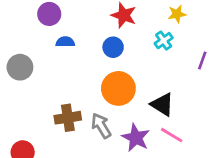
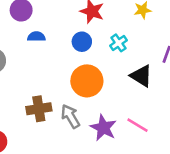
cyan cross: (164, 41) -> (119, 43), moved
black triangle: (162, 104) -> (141, 76), moved

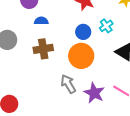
blue circle: (82, 42) -> (83, 32), moved
brown cross: (39, 109) -> (43, 49), moved

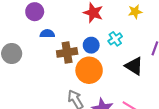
brown cross: (43, 49) -> (67, 52), moved

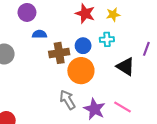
yellow star: (135, 12) -> (113, 15), moved
cyan cross: (115, 39) -> (107, 39), turned 32

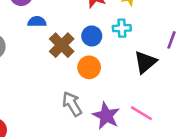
brown cross: (59, 53) -> (62, 45), turned -36
black triangle: (126, 66) -> (145, 62), turned 48
orange circle: (81, 71) -> (89, 67), size x0.7

